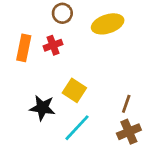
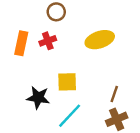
yellow ellipse: (108, 24) -> (100, 40), moved
yellow square: (74, 90) -> (67, 82), turned -35

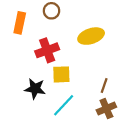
red cross: (48, 41) -> (47, 50), moved, size x1.5
orange rectangle: (21, 43) -> (20, 23), moved

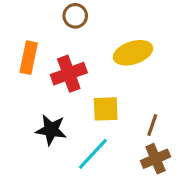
orange rectangle: (20, 23) -> (29, 58), moved
yellow square: (61, 74) -> (106, 109), moved

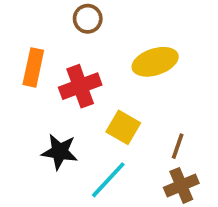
yellow square: (106, 109) -> (123, 127), turned 32

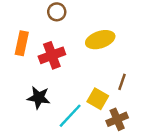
yellow square: (123, 127) -> (98, 99), moved
brown line: (178, 146) -> (122, 82), moved

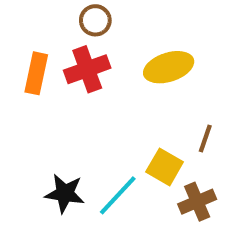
red cross: (52, 55) -> (87, 69), moved
black star: (39, 98) -> (65, 193), moved

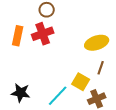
yellow ellipse: (169, 67) -> (97, 43), moved
black star: (65, 193) -> (21, 93), moved

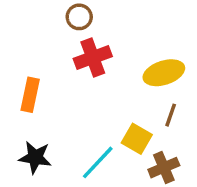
red cross: (43, 34) -> (93, 58), moved
orange rectangle: (18, 36) -> (30, 95), moved

